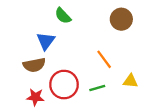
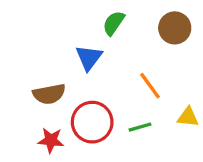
green semicircle: (63, 16) -> (114, 23), moved, turned 78
blue triangle: (46, 41) -> (89, 58), moved

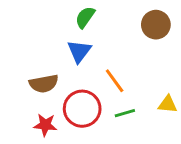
green semicircle: (114, 23) -> (85, 17), moved
orange line: (150, 86) -> (115, 81), moved

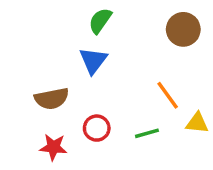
orange line: (115, 81) -> (168, 95), moved
red circle: (82, 109) -> (97, 128), size x0.6

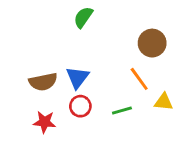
brown circle: (183, 29) -> (152, 43), moved
blue triangle: (93, 61) -> (77, 77), moved

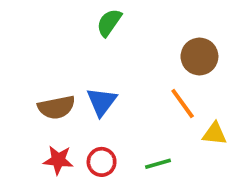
red circle: (80, 106) -> (102, 162), moved
green line: (122, 110) -> (158, 164), moved

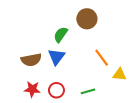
green semicircle: (109, 23) -> (61, 35), moved
brown circle: (199, 56) -> (87, 19), moved

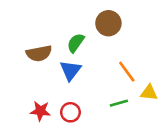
brown semicircle: (31, 60) -> (39, 53), moved
green line: (88, 91) -> (119, 103), moved

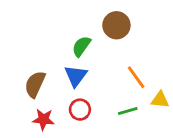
brown semicircle: (39, 53) -> (35, 84), moved, turned 125
red circle: (70, 112) -> (80, 110), moved

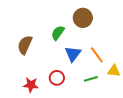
blue triangle: (76, 76) -> (73, 54), moved
brown semicircle: (35, 84) -> (25, 45), moved

